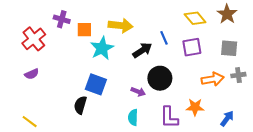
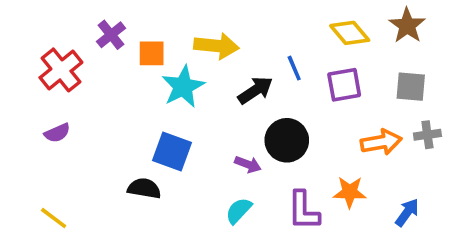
purple cross: (62, 19) -> (111, 35), turned 35
black semicircle: (80, 105) -> (144, 188), turned 84
cyan semicircle: (133, 117) -> (239, 211), turned 42

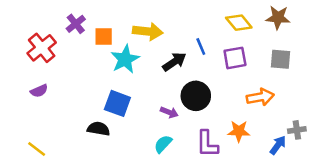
brown star: (407, 26) -> (278, 18), turned -30
gray cross: (427, 135) -> (297, 130), moved

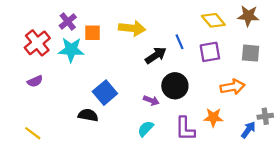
cyan star: (125, 59) -> (71, 50), moved, turned 30
blue square: (117, 103) -> (105, 93), turned 30

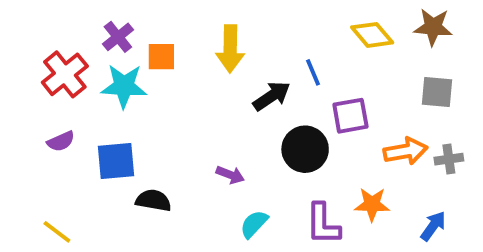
yellow arrow: (132, 28) -> (230, 49), turned 85
purple square: (210, 52) -> (350, 116), moved
blue square: (105, 93) -> (116, 161), moved, turned 35
purple arrow: (151, 100) -> (230, 175), moved
gray cross: (265, 116) -> (449, 159), moved

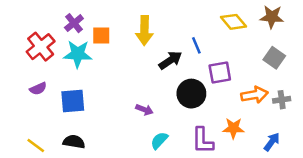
gray square: (437, 92) -> (274, 58), turned 30
black semicircle: (153, 200) -> (74, 142), moved

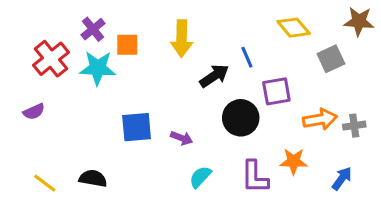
brown star: (272, 17) -> (359, 21), moved
gray square: (274, 58) -> (331, 59), moved, turned 30
purple semicircle: (38, 89) -> (34, 112), moved
blue square: (73, 101) -> (137, 127), moved

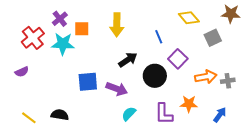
black arrow: (214, 76) -> (128, 60), moved
purple square: (276, 91) -> (178, 59), turned -36
purple arrow: (182, 138) -> (117, 89), size x1.5

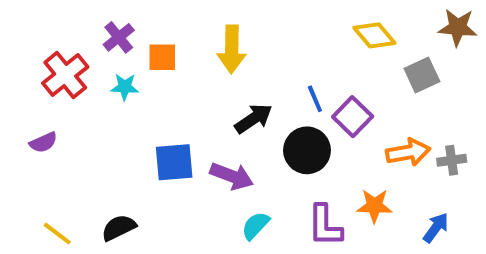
blue line: (159, 37) -> (315, 99), moved
cyan star: (63, 44) -> (125, 87), size x0.6
black semicircle: (60, 115) -> (119, 228), turned -36

